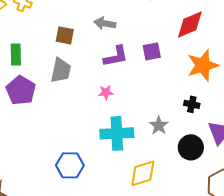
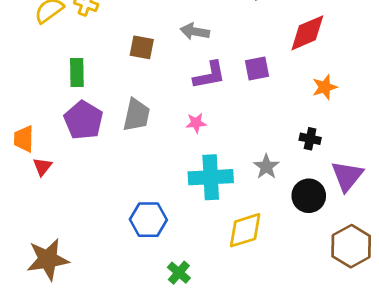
orange star: (203, 65) -> (325, 87), size x0.6
gray trapezoid: (61, 70) -> (136, 115), moved

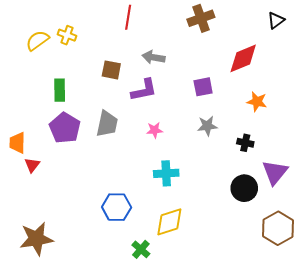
purple L-shape: (209, 75) -> (144, 90), moved
orange star: (325, 87) -> (257, 102), turned 30
gray star: (266, 167) -> (207, 126), moved, turned 30
cyan cross: (211, 177) -> (166, 173), size x0.7
yellow diamond: (245, 230) -> (169, 222), moved

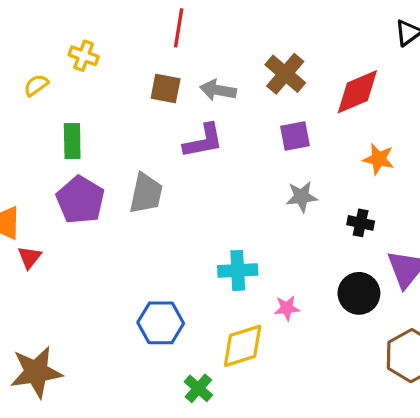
brown cross: (201, 18) -> (285, 74), moved, turned -30
yellow semicircle: (37, 40) -> (36, 85), moved, size x0.7
brown square: (111, 70) -> (166, 89), moved
pink star: (155, 130) -> (287, 308), moved

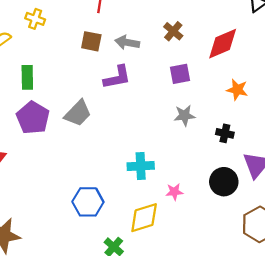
brown cross: (285, 74) -> (173, 31), size x0.7
gray trapezoid: (146, 193) -> (78, 113), turned 32

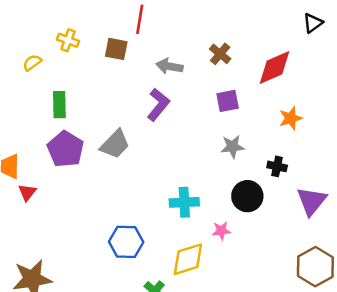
brown square: (91, 41) -> (116, 49), moved
purple L-shape: (117, 77) -> (158, 105), turned -40
orange star: (237, 90) -> (291, 118), turned -30
black circle: (224, 182) -> (247, 196), moved

